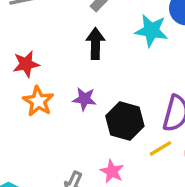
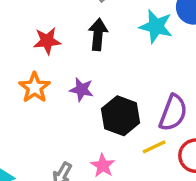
red star: (26, 64) -> (47, 41), moved

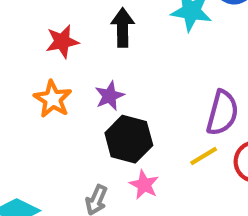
purple star: (82, 90) -> (110, 96), turned -30
black hexagon: (121, 116) -> (129, 139), moved

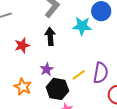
orange star: (53, 99) -> (23, 87), moved
yellow line: (204, 156) -> (79, 75), moved

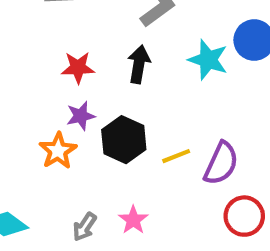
purple star: (47, 69) -> (81, 116), moved
black hexagon: (57, 89) -> (124, 140), moved

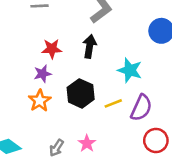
cyan star: (208, 60) -> (130, 70), moved
purple star: (81, 116) -> (43, 74), moved

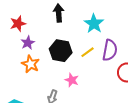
red star: (52, 49) -> (18, 24), moved
cyan star: (130, 70) -> (94, 24), turned 30
pink star: (87, 143) -> (72, 80), moved

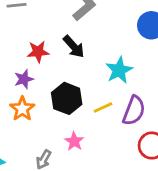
black arrow: (59, 13) -> (74, 47), turned 132
red star: (18, 24) -> (38, 52), moved

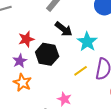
black arrow: (74, 47) -> (64, 29), moved
black hexagon: (67, 98) -> (47, 54), moved

